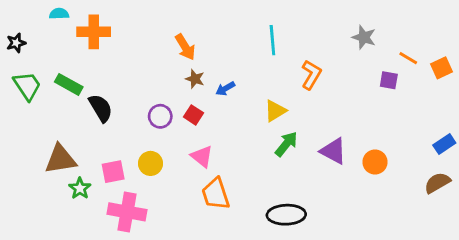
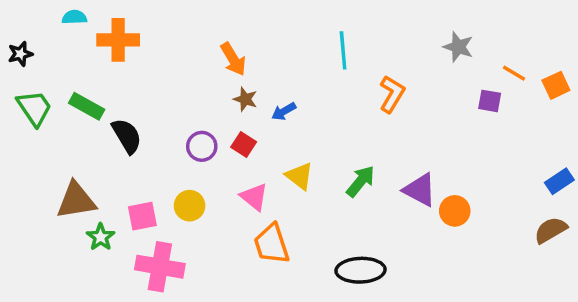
yellow triangle: (275, 111) -> (299, 176), moved, turned -50
orange circle: (375, 162) -> (455, 211), moved

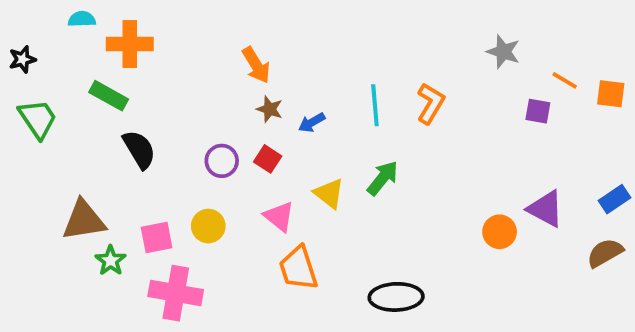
cyan line: (343, 50) -> (375, 105), moved
orange square: (556, 85) -> (611, 94), turned 32
green rectangle: (87, 106) -> (109, 96), moved
green arrow: (361, 181) -> (383, 178), moved
purple triangle: (420, 190) -> (546, 209), moved

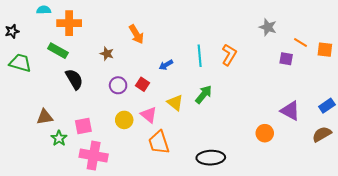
brown star: (270, 109) -> (107, 54), moved
green trapezoid: (38, 119) -> (20, 63), turned -40
brown triangle: (84, 220) -> (45, 117), size x0.7
yellow circle: (208, 226) -> (124, 120), moved
orange circle: (500, 232) -> (265, 133), moved

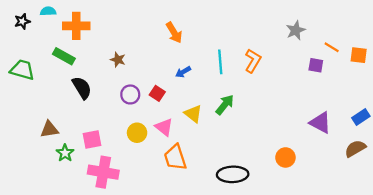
gray star: (268, 27) -> (296, 30), turned 30
black star: (12, 31) -> (22, 21), moved
orange arrow: (136, 34) -> (174, 33), moved
orange circle: (265, 133) -> (285, 157), moved

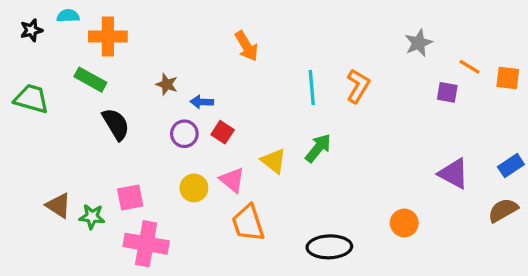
blue arrow: (183, 72) -> (202, 102), moved, turned 32
brown triangle: (49, 129) -> (58, 205), moved, turned 42
green star: (65, 153) -> (92, 217), turned -30

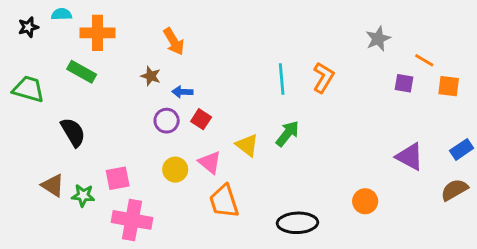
orange arrow: (246, 46) -> (174, 42), moved
orange square: (508, 78) -> (449, 86), moved
black semicircle: (116, 124) -> (73, 132), moved

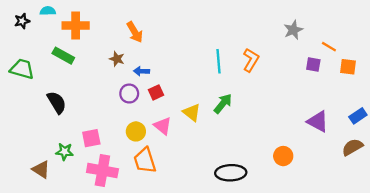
red square: (201, 119) -> (156, 92), turned 32
brown triangle: (53, 185) -> (41, 169), moved
orange trapezoid: (224, 201) -> (145, 160), moved

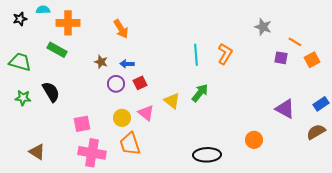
gray star: (293, 30) -> (263, 27), turned -30
brown star: (117, 59) -> (101, 62), moved
orange square: (348, 67) -> (312, 60), turned -35
green star: (64, 152) -> (23, 98), moved

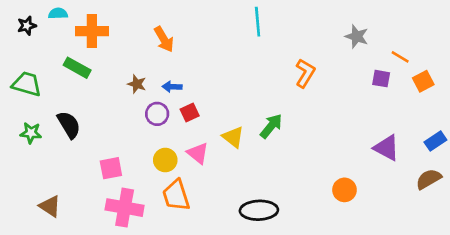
cyan line: (196, 55) -> (258, 22), moved
black ellipse: (207, 155) -> (259, 210), moved

